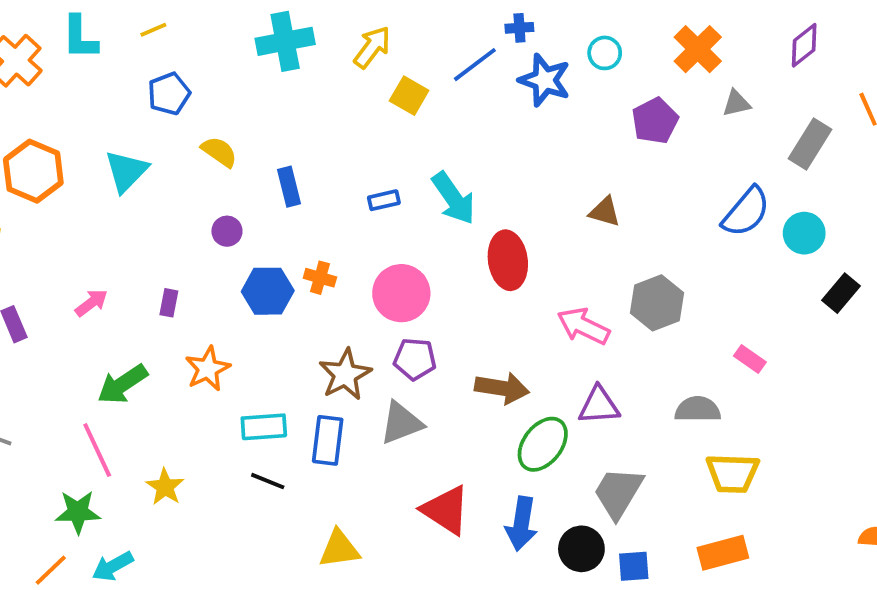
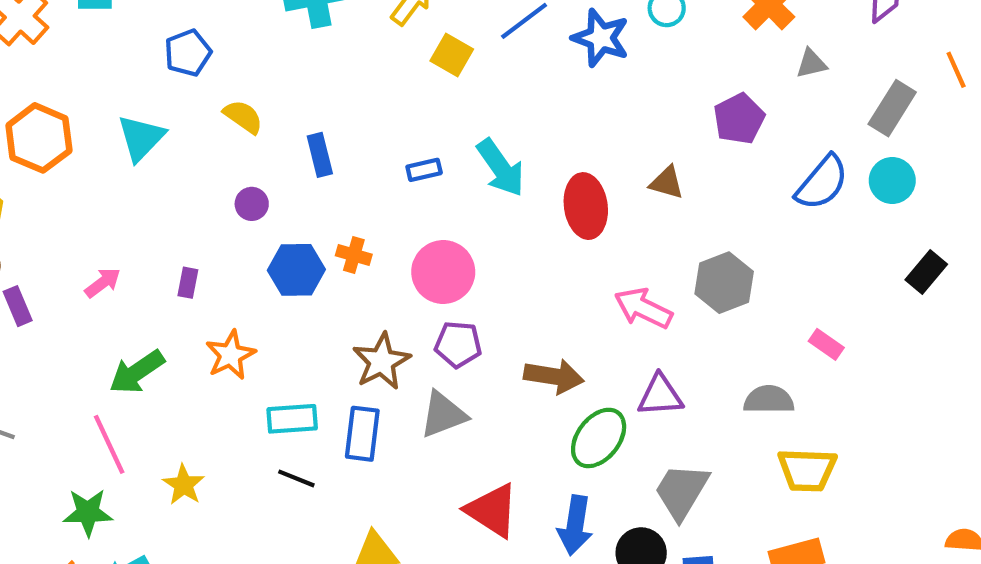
purple pentagon: (655, 121) -> (739, 119), moved
cyan circle: (804, 233) -> (892, 180), moved
red ellipse: (508, 260) -> (586, 206), moved

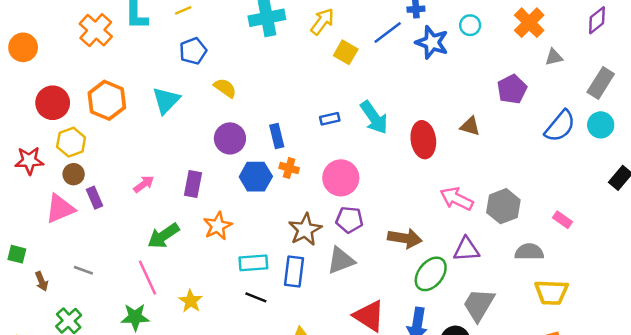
blue rectangle: (320, 155) -> (277, 136), moved
purple circle: (252, 204) -> (230, 138), size x1.6
purple rectangle: (188, 283) -> (193, 184), size x1.5
gray hexagon: (724, 283) -> (503, 206), moved

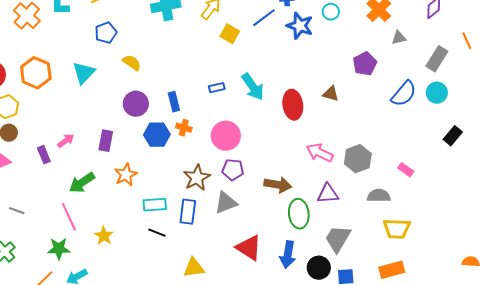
purple rectangle: (95, 198) -> (44, 155), moved
green ellipse: (431, 274) -> (299, 214), turned -44

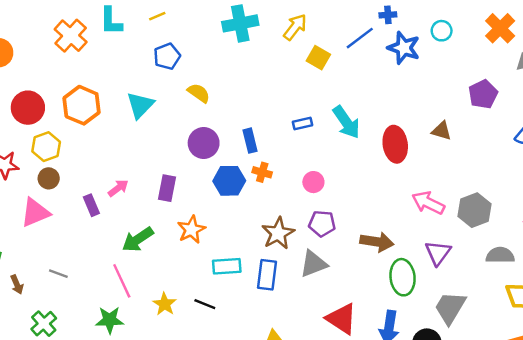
pink circle: (226, 136) -> (313, 182), size x0.6
purple triangle: (328, 194) -> (438, 253), turned -50
black line: (157, 233) -> (205, 304), moved

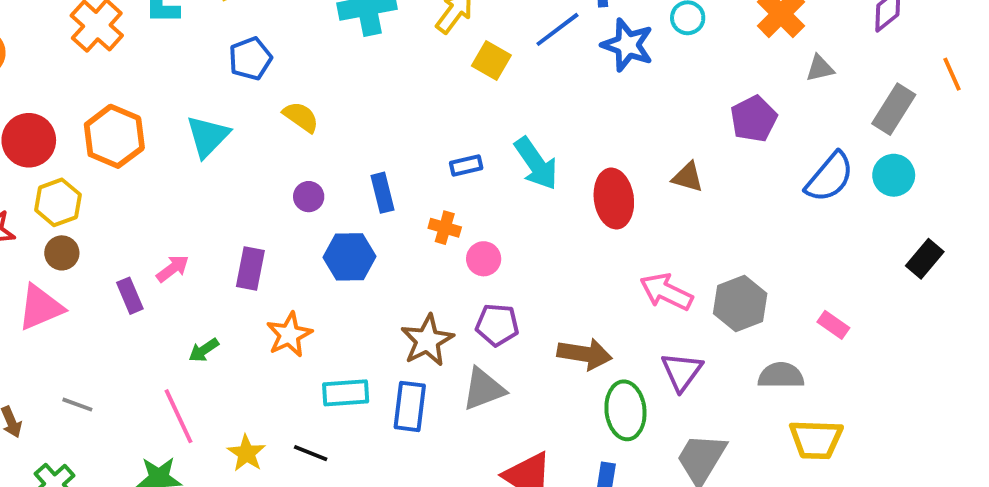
purple circle: (204, 143) -> (309, 197), size x0.6
orange cross: (262, 172) -> (445, 228), moved
green arrow: (138, 239) -> (204, 350), size x0.6

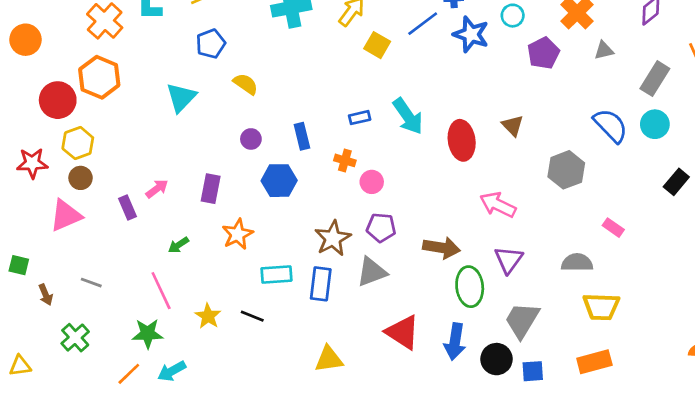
purple pentagon: (754, 119) -> (543, 53), moved
orange hexagon: (114, 136) -> (99, 77), moved
brown triangle: (688, 177) -> (513, 126), turned 30
blue semicircle: (830, 177) -> (611, 126), turned -84
gray hexagon: (740, 303) -> (566, 170), moved

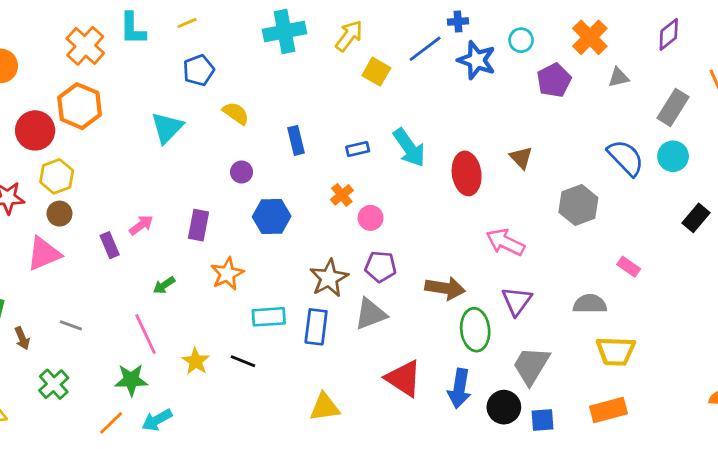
blue rectangle: (302, 136) -> (296, 140), moved
orange cross: (345, 160) -> (342, 195), turned 35

